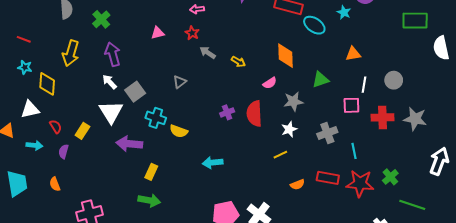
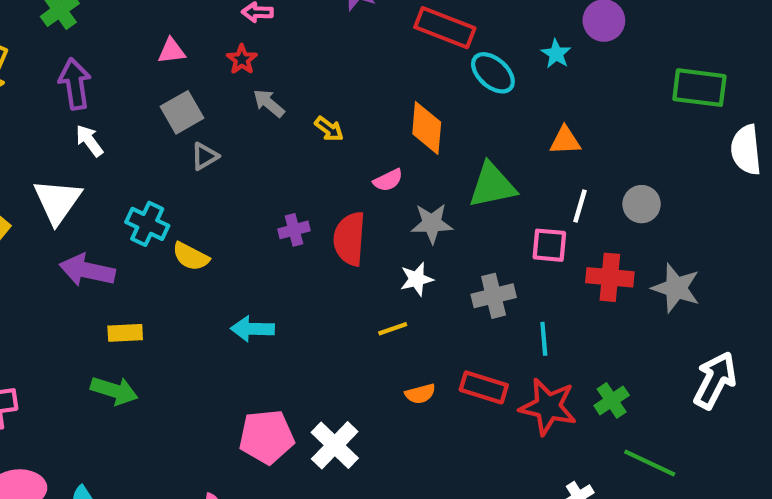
green triangle: (320, 80) -> (492, 185), size x1.4
white arrow: (110, 82) -> (89, 141), moved
gray square: (135, 92) -> (182, 112), moved
yellow rectangle: (151, 172) -> (125, 333), turned 56

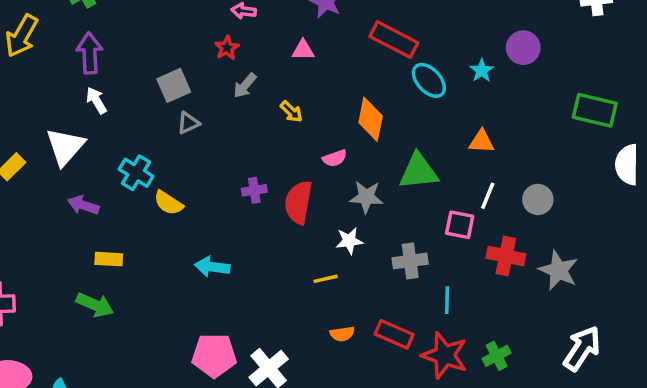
pink triangle: (172, 51) -> (303, 50), moved
gray arrow: (269, 103) -> (245, 86), turned -96
purple arrow: (87, 270) -> (83, 205), size x0.7

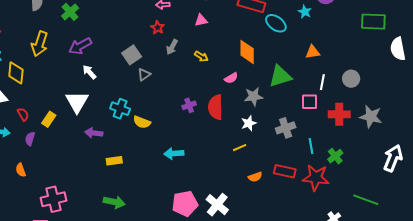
purple arrow: (90, 53) -> (80, 46), turned -105
green arrow: (95, 305) -> (114, 202), moved
green cross: (497, 356) -> (335, 156), moved

